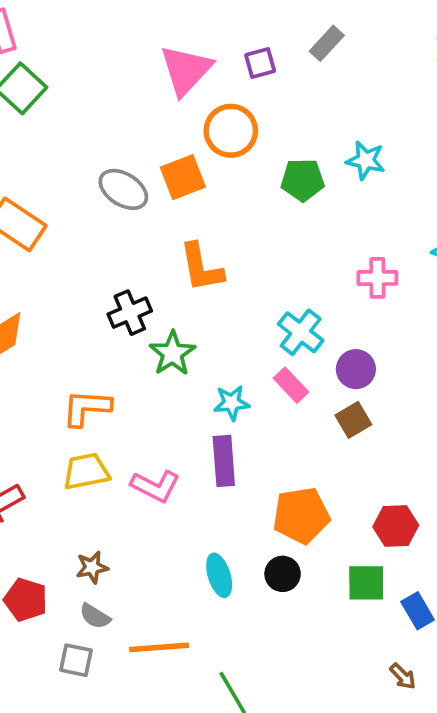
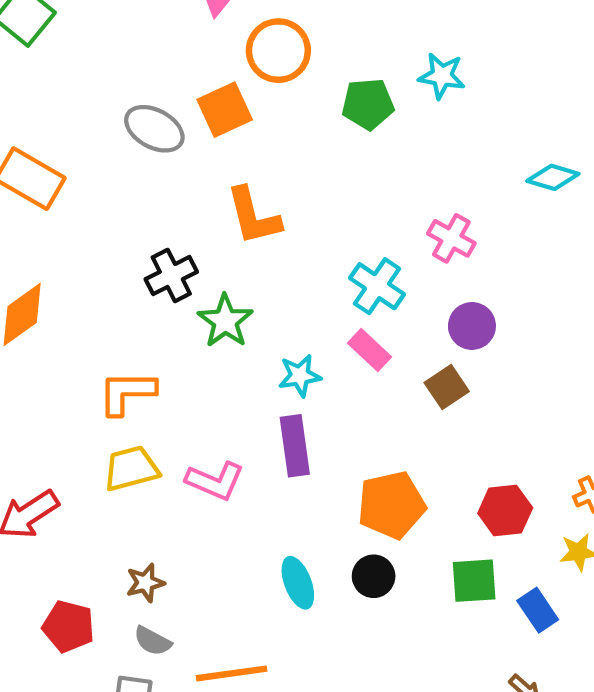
pink cross: (377, 278) -> (451, 238), moved, turned 33
purple circle: (356, 369) -> (472, 326), moved

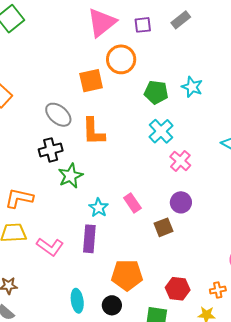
gray ellipse: (154, 129) -> (58, 115), moved
cyan cross: (377, 286) -> (161, 131), moved
cyan star: (300, 376) -> (99, 208), turned 30

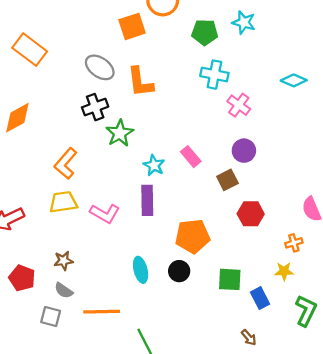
cyan cross: (161, 131) -> (214, 75), turned -30
orange L-shape: (19, 198) -> (66, 163), turned -56
red hexagon: (178, 289) -> (251, 214), moved

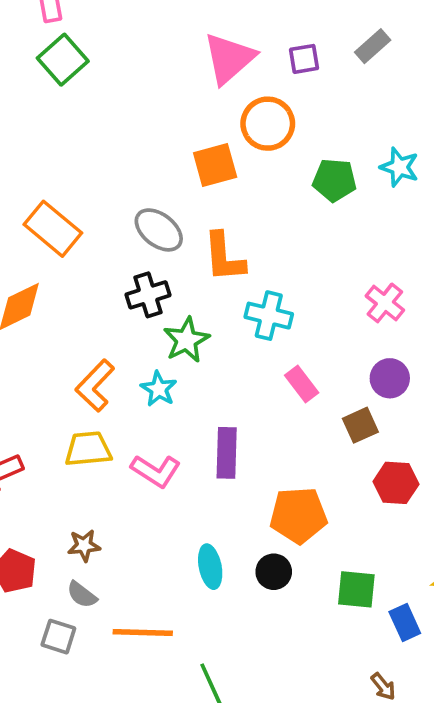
orange rectangle: (30, 50) -> (53, 229), moved
cyan cross: (214, 75) -> (269, 316), moved
cyan star: (154, 165) -> (159, 389), moved

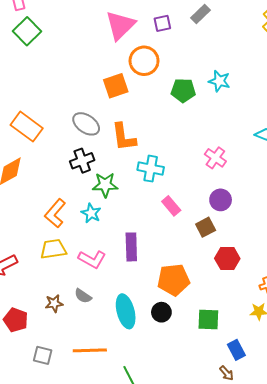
green star: (186, 340) -> (105, 185), turned 30
cyan ellipse: (210, 567) -> (126, 311), size x1.4
gray semicircle: (82, 595) -> (83, 296), moved
blue rectangle: (405, 622) -> (236, 350), moved

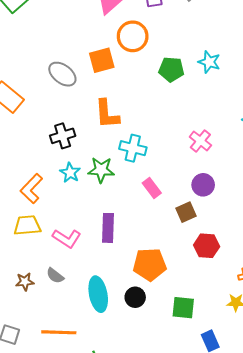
gray ellipse: (86, 124) -> (62, 74), moved
green star: (105, 185) -> (101, 170), moved
cyan star: (91, 213) -> (70, 173), moved

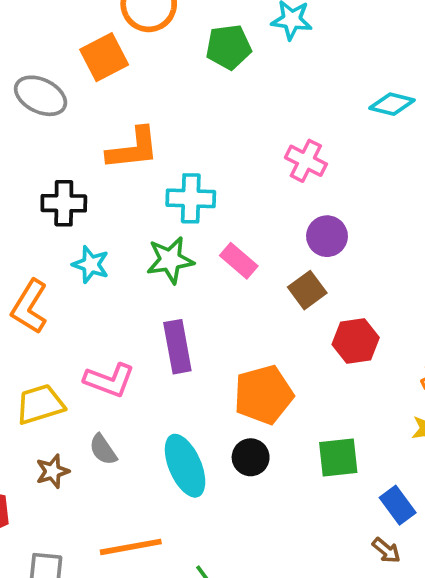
orange L-shape: (107, 114) -> (133, 149), turned -80
black cross: (63, 136) -> (64, 203), turned 30
green star: (101, 170) -> (170, 260), moved
yellow trapezoid: (27, 225) -> (40, 404), moved
gray semicircle: (55, 276) -> (103, 450), turned 30

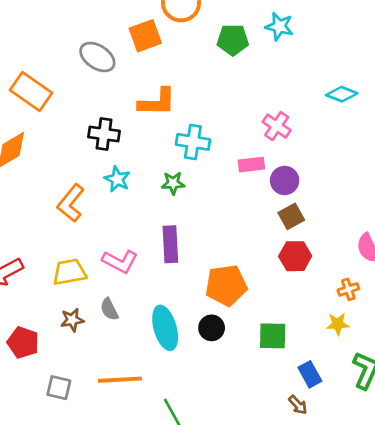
green star: (170, 260) -> (173, 183), size x0.7
pink rectangle: (239, 261) -> (251, 165), moved, turned -55
brown square: (307, 290) -> (291, 216), moved

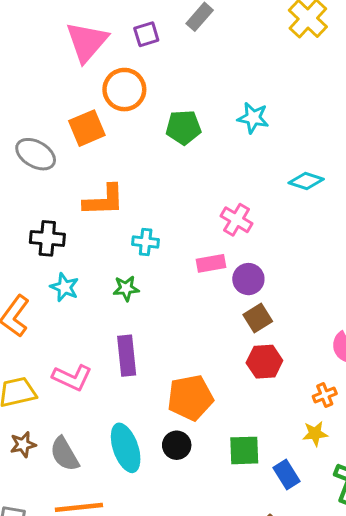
cyan star: (279, 26) -> (253, 118), moved
cyan cross: (193, 142) -> (146, 242), size x0.7
gray semicircle: (109, 309) -> (64, 454), moved, size x1.4
blue rectangle: (310, 374) -> (286, 475), moved

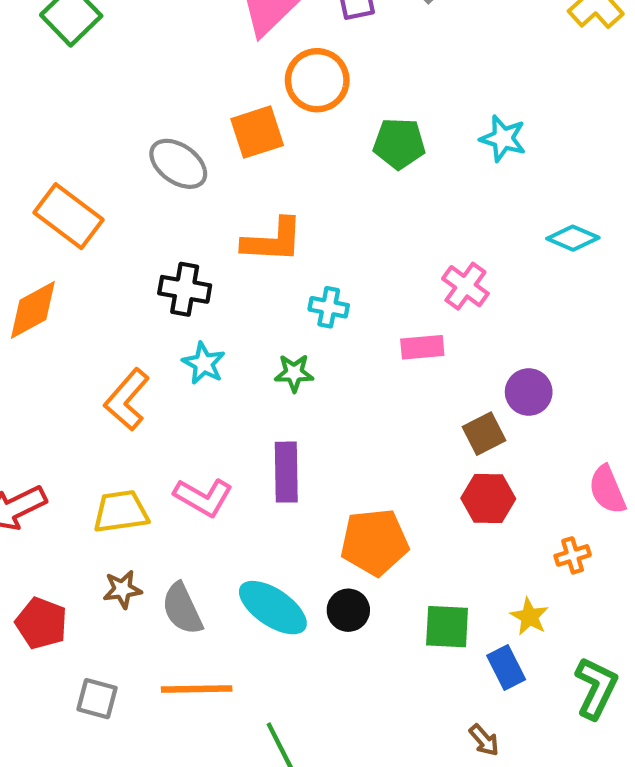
purple circle: (248, 279) -> (529, 392), moved
yellow star: (315, 434) -> (529, 617), moved, turned 30
cyan ellipse: (126, 448) -> (273, 608), turned -42

